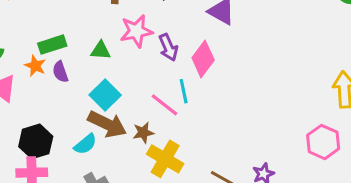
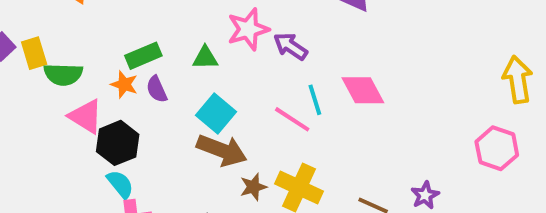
purple arrow: (168, 47) -> (290, 46), turned 152
pink diamond: (203, 59) -> (363, 90), moved, turned -60
brown star: (143, 133) -> (253, 187), moved
black hexagon: (36, 141) -> (118, 143), moved
cyan semicircle: (85, 144) -> (120, 184), moved, turned -85

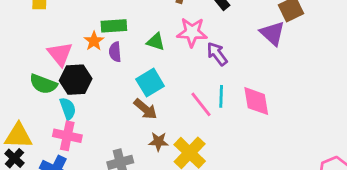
green semicircle: (63, 74) -> (43, 84), moved
brown arrow: (222, 150) -> (145, 109), size x0.7

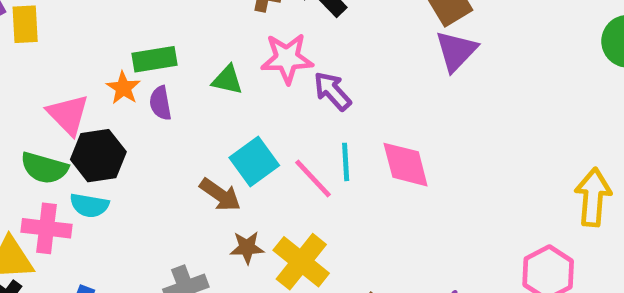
purple triangle: (272, 33) -> (456, 51), moved, turned 36
cyan square: (150, 83) -> (254, 162), moved
cyan semicircle: (68, 108) -> (89, 205), turned 125
pink cross: (67, 136) -> (46, 228), moved

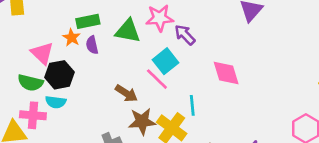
green triangle: (227, 80) -> (128, 31), size x1.5
cyan square: (254, 162) -> (166, 61), moved
cyan line: (346, 162) -> (192, 105), moved
pink line: (313, 178) -> (157, 79), moved
brown star: (247, 248) -> (142, 121), size x1.5

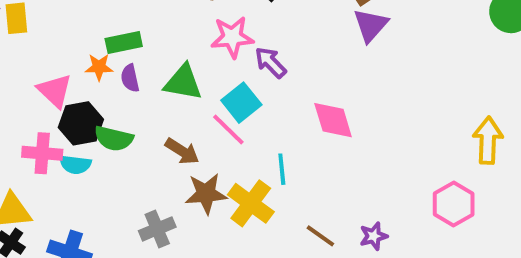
green triangle: (128, 31) -> (183, 82), moved
orange star: (72, 38) -> (99, 67), turned -30
green semicircle: (30, 83) -> (114, 139), moved
pink cross: (33, 115) -> (42, 153), moved

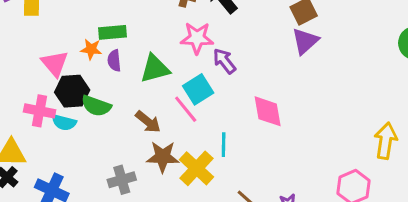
green triangle: (183, 82) -> (155, 69), turned -32

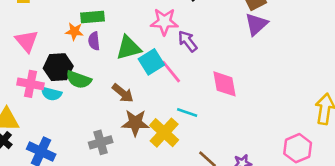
pink triangle: (55, 64) -> (27, 41), moved
cyan square: (198, 89) -> (151, 62), moved
pink line: (186, 109) -> (171, 72), moved
cyan line: (224, 145) -> (187, 112), turned -72

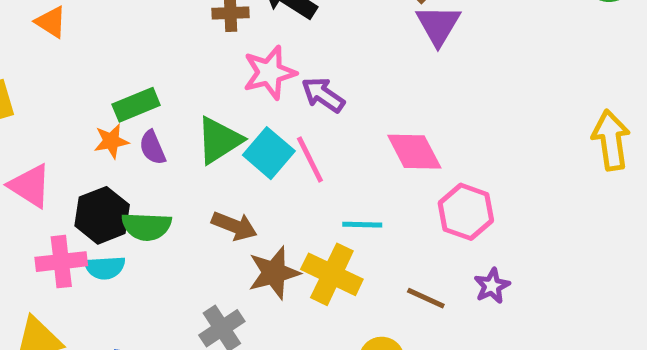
pink line: (171, 72) -> (310, 159), turned 30
pink hexagon: (298, 148) -> (466, 212), moved

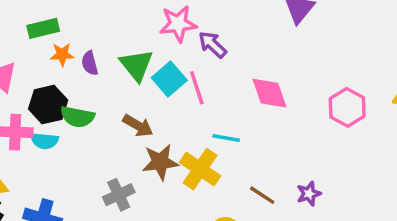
green rectangle: (136, 105) -> (43, 28), moved
green triangle: (219, 140) -> (136, 65), turned -45
pink hexagon: (466, 212) -> (347, 107), moved

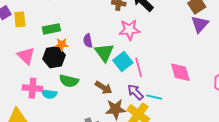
purple arrow: (213, 45) -> (135, 92), moved
purple semicircle: (90, 63) -> (88, 41), moved
black hexagon: (48, 105) -> (54, 57), moved

